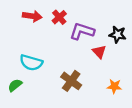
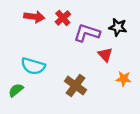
black star: (118, 34) -> (118, 27), moved
orange star: (114, 86) -> (124, 79), moved

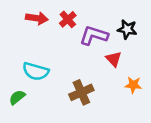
brown cross: (75, 86) -> (81, 92), turned 30

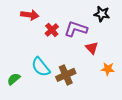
red cross: (68, 19) -> (52, 30), moved
black star: (127, 29) -> (102, 14), moved
cyan semicircle: (36, 71) -> (41, 67), moved, turned 35

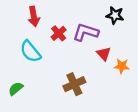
red arrow: (30, 15) -> (34, 16), turned 72
cyan semicircle: (41, 67) -> (30, 51), moved
orange star: (108, 69) -> (122, 66), moved

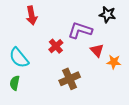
red cross: (59, 33) -> (56, 46), moved
cyan semicircle: (30, 51) -> (19, 58), moved
green semicircle: (16, 89) -> (15, 83), turned -40

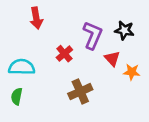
black star: (107, 14) -> (124, 30), moved
purple L-shape: (80, 30) -> (93, 35), turned 95
cyan semicircle: (19, 58) -> (22, 67), turned 130

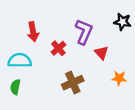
red arrow: (36, 18) -> (33, 32), moved
black star: (124, 30) -> (122, 22), moved
orange star: (132, 72) -> (119, 78), moved

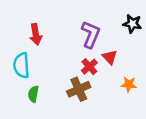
red cross: (58, 48) -> (89, 67), moved
cyan semicircle: (20, 60) -> (21, 65), turned -95
green semicircle: (15, 87) -> (33, 94), moved

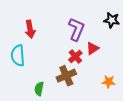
red triangle: (110, 57) -> (93, 48), turned 40
orange star: (129, 84) -> (109, 82), moved
green semicircle: (33, 94) -> (39, 89), moved

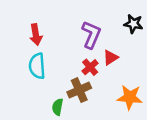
cyan semicircle: (18, 55) -> (37, 66), moved
orange star: (109, 82) -> (130, 97), size x1.5
green semicircle: (39, 89) -> (58, 107), moved

